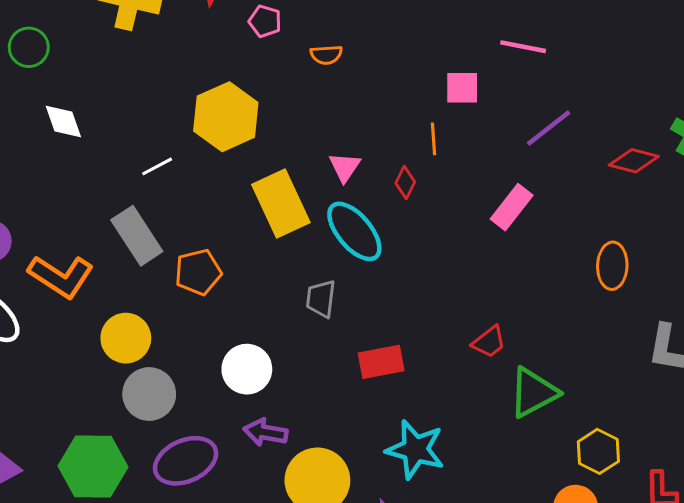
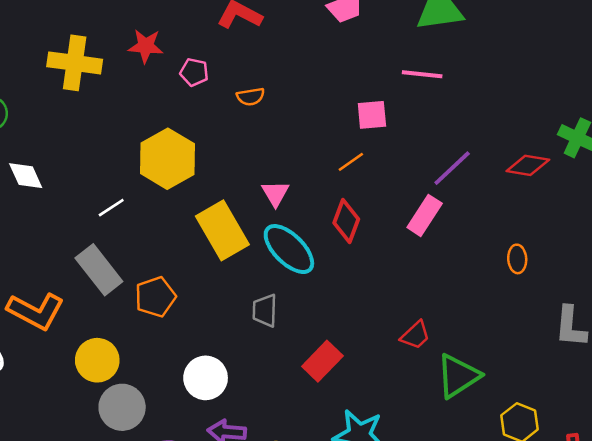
purple line: (549, 128) -> (452, 168), moved
orange line: (434, 139) -> (351, 162), turned 64
red diamond: (405, 183) -> (346, 221), moved, size x1.5
orange ellipse: (612, 266) -> (517, 259), size x0.7
red rectangle: (381, 362) -> (322, 361), turned -30

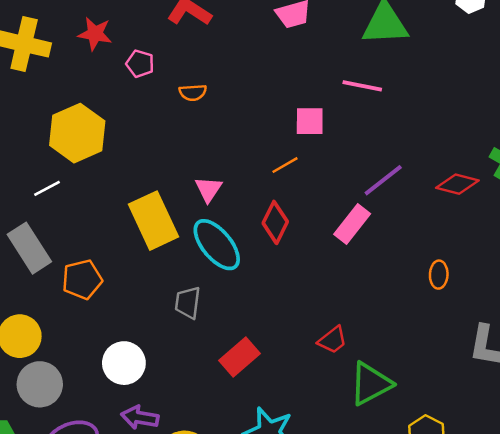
yellow hexagon: (168, 159) -> (77, 133), moved

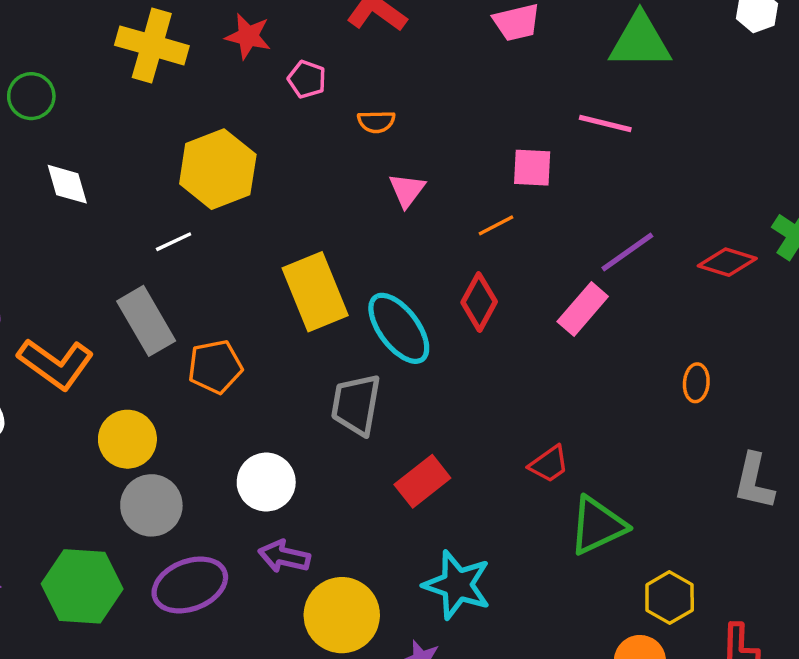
pink triangle: (208, 189) -> (407, 190), moved
gray trapezoid: (188, 303) -> (356, 405), size x1.4

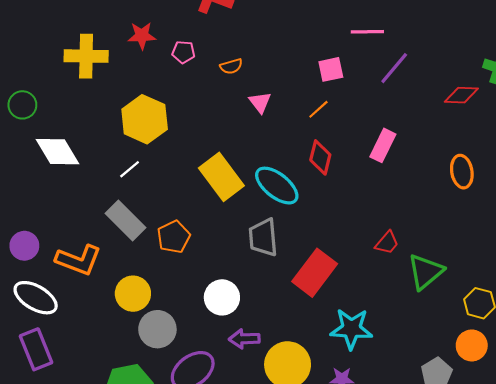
white diamond: (67, 184) -> (57, 152), size x1.5
purple line: (627, 252) -> (394, 68), moved
orange ellipse: (696, 383) -> (462, 172), size x1.4
red rectangle: (422, 481) -> (315, 273), size x1.4

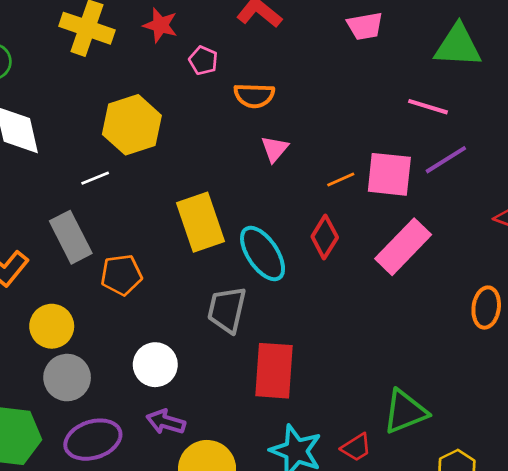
orange semicircle: (231, 66) -> (254, 96), size x1.4
pink square: (331, 69) -> (389, 174), moved, size x1.5
pink rectangle: (383, 145) -> (403, 247), size x1.4
red trapezoid: (387, 243) -> (356, 447), moved
red rectangle: (315, 273) -> (274, 371), turned -51

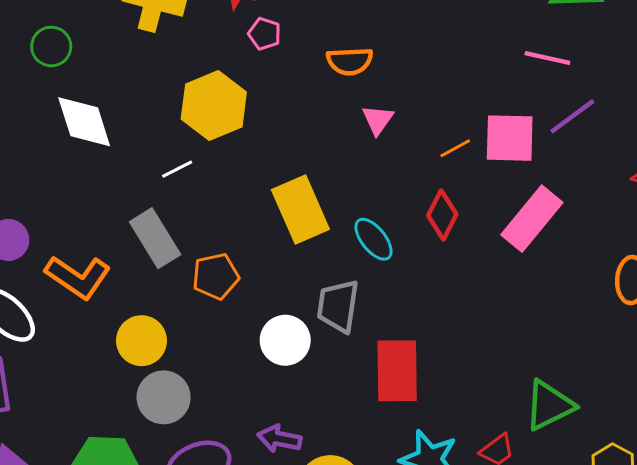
pink pentagon: (203, 60) -> (264, 34), moved
cyan ellipse: (263, 254) -> (374, 239), size x0.7
white circle: (155, 365) -> (285, 340), moved

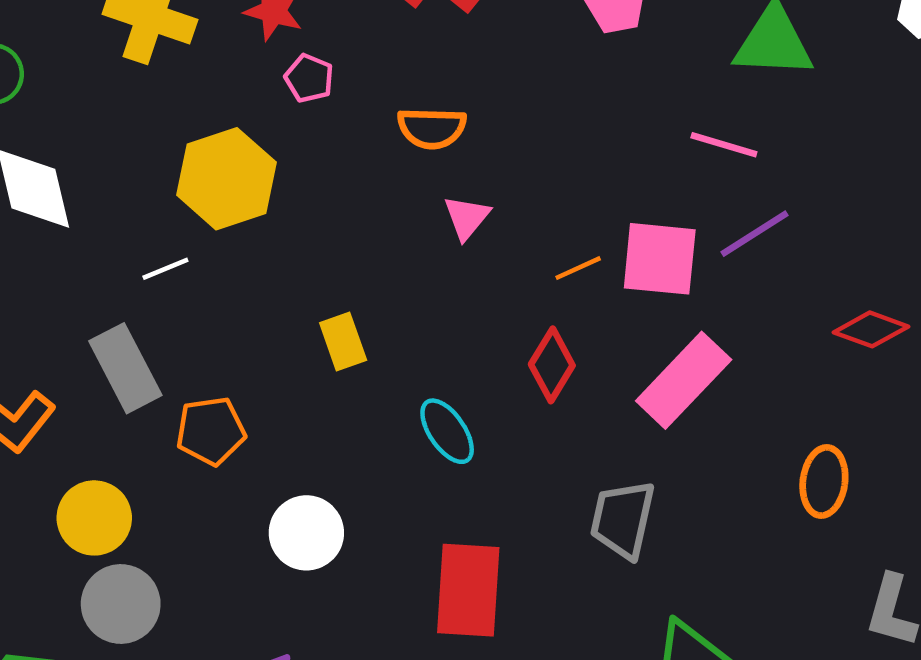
yellow rectangle: (300, 209) -> (343, 341), size x0.6
cyan ellipse: (374, 239) -> (447, 431), moved
gray trapezoid: (338, 306) -> (623, 519), moved

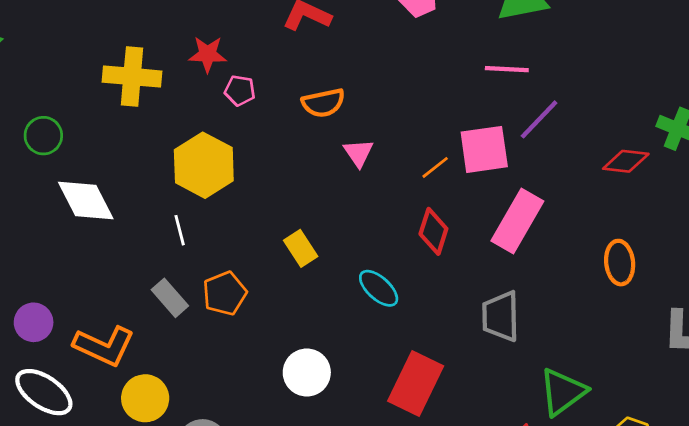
white line: (165, 269) -> (180, 230), turned -68
gray rectangle: (125, 368) -> (170, 298), size x0.7
orange pentagon: (211, 431) -> (225, 293), moved
yellow circle: (94, 518) -> (145, 398), moved
red rectangle: (468, 590) -> (416, 384), turned 36

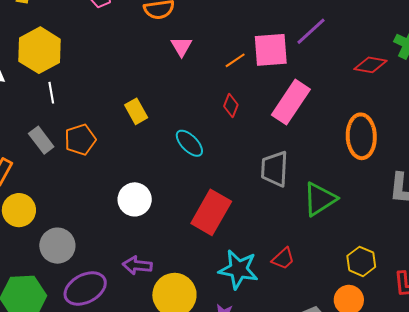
yellow hexagon: (204, 165) -> (40, 50), moved
red diamond: (433, 231) -> (231, 106), size x0.7
orange ellipse: (620, 263) -> (361, 136), size x1.4
green triangle: (563, 392) -> (320, 199), moved

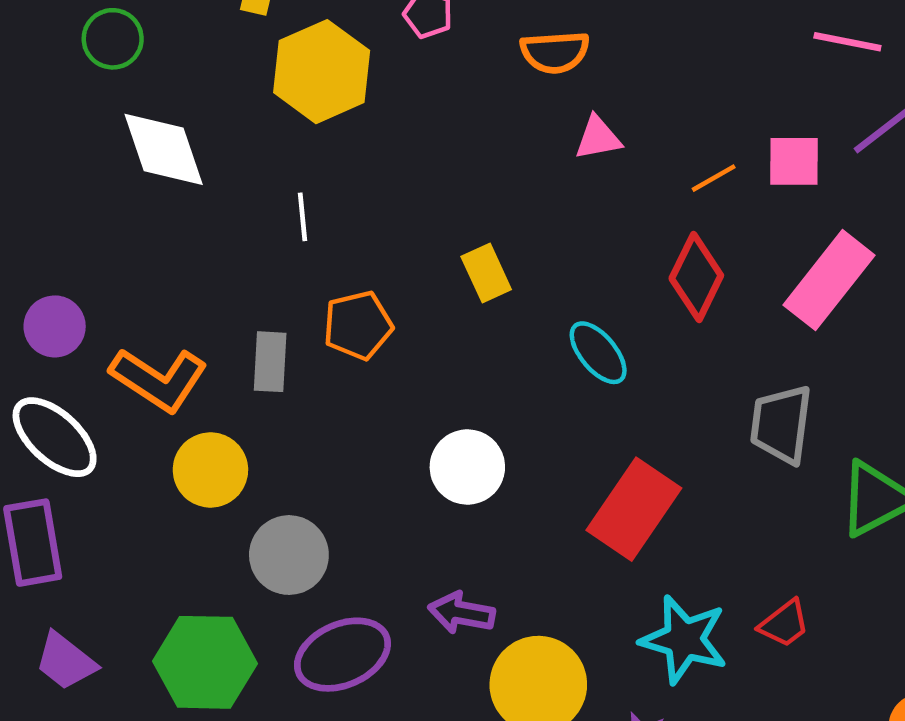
pink triangle: (182, 46) -> (598, 138), turned 45
yellow hexagon: (40, 50) -> (322, 72), moved
pink square: (271, 50) -> (794, 161), size x0.7
red diamond: (231, 106) -> (696, 277), size x1.6
gray rectangle: (41, 140) -> (270, 362), moved, turned 36

